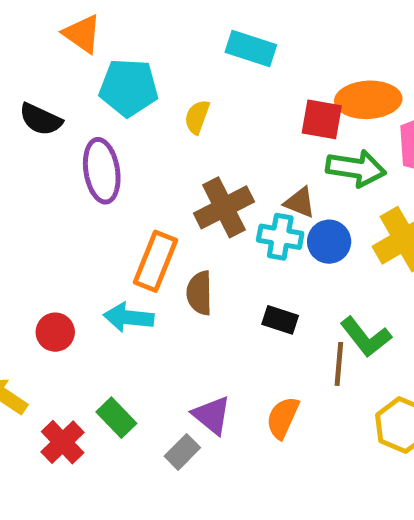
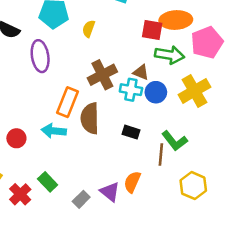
brown semicircle: (199, 293) -> (90, 118), size x1.4
purple triangle: (212, 415) -> (110, 192), moved

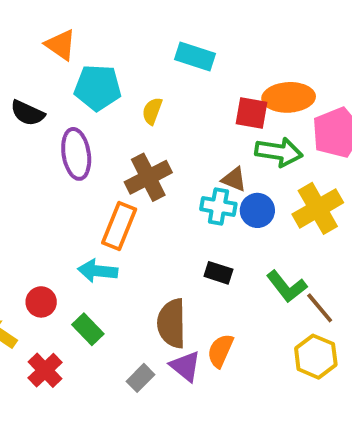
brown cross: (102, 75) -> (148, 177), moved
brown semicircle: (90, 118) -> (172, 323), moved
red circle: (16, 138) -> (41, 302), moved
brown line: (161, 154) -> (320, 308), moved, turned -45
green rectangle: (48, 182) -> (88, 329), moved

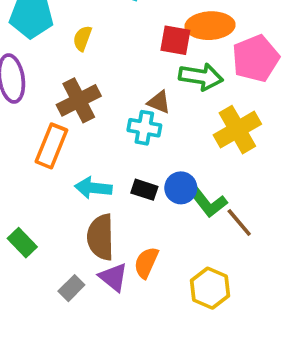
blue circle: (257, 210) -> (181, 188), moved
cyan arrow: (98, 271) -> (93, 188), moved
yellow hexagon: (316, 357) -> (210, 288), moved

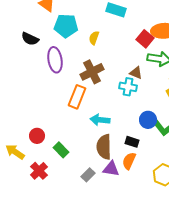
red square: (175, 40) -> (145, 39), turned 30
black rectangle: (144, 190) -> (132, 142), moved
purple triangle: (113, 277) -> (111, 169), turned -30

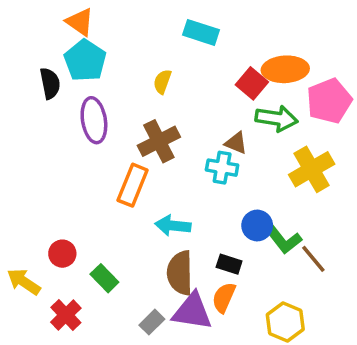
cyan pentagon: (66, 26) -> (85, 61), moved, turned 30
black semicircle: (30, 39) -> (50, 83), turned -126
purple triangle: (111, 169) -> (192, 312), size x1.4

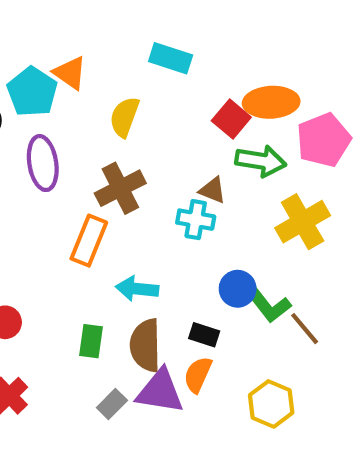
orange triangle: (80, 22) -> (70, 73), moved
yellow semicircle: (162, 82) -> (124, 117), size x1.4
green rectangle: (104, 278) -> (91, 341), moved, turned 52

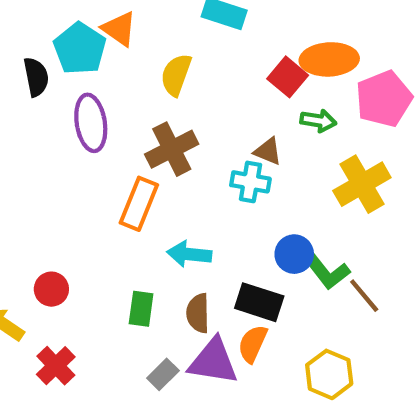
green arrow: (261, 161) -> (318, 121), size x0.7
black rectangle: (204, 335) -> (259, 302), size x1.5
brown semicircle: (145, 345) -> (198, 313), size x0.7

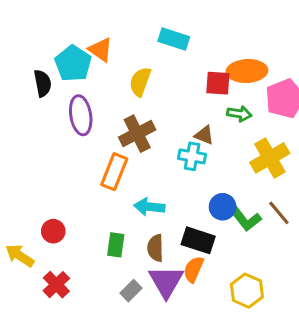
red square: (288, 77) -> (218, 83), turned -36
brown line: (364, 296) -> (279, 213), moved
purple triangle: (213, 361) -> (166, 281), turned 51

